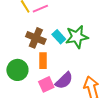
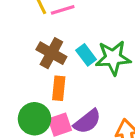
green circle: (17, 70) -> (34, 119), moved

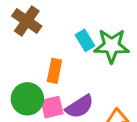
brown cross: (51, 53) -> (27, 21), moved

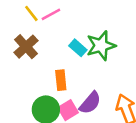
brown cross: (27, 21) -> (26, 47), turned 30

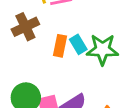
orange rectangle: (61, 80) -> (60, 46), moved

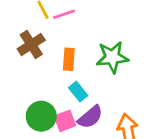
cyan rectangle: (78, 44) -> (78, 92), moved

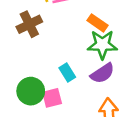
orange rectangle: (69, 59) -> (97, 23), moved, turned -66
purple semicircle: (90, 117) -> (102, 73), moved

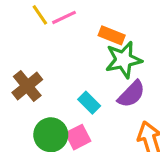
brown cross: (29, 24) -> (27, 86), moved

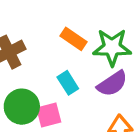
orange rectangle: (112, 35) -> (74, 39), moved

